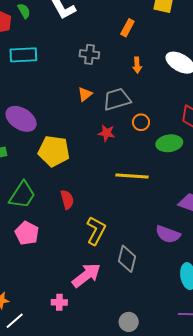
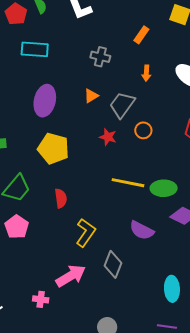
gray trapezoid: (117, 99) -> (122, 105), turned -44
purple ellipse: (21, 119) -> (45, 101), moved, turned 64
green ellipse: (169, 143) -> (164, 188), moved
purple semicircle: (168, 234) -> (142, 230), moved

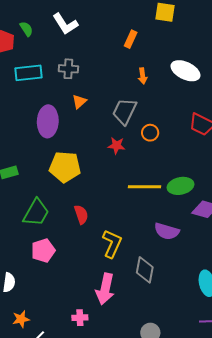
gray cross: (100, 57) -> (68, 69), moved
orange triangle: (91, 96) -> (79, 102), moved
pink pentagon: (17, 227) -> (43, 251), turned 30
pink arrow: (71, 276) -> (105, 289), turned 144

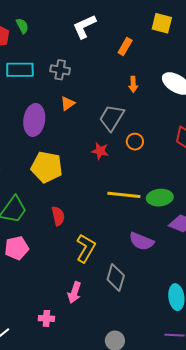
white L-shape: (65, 24) -> (84, 26), moved, turned 92
pink arrow: (105, 289) -> (74, 292), size x0.7

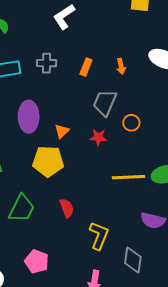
orange rectangle: (125, 47) -> (86, 67), moved
orange triangle: (68, 103) -> (62, 131), moved
pink pentagon: (17, 248) -> (37, 261), moved, turned -30

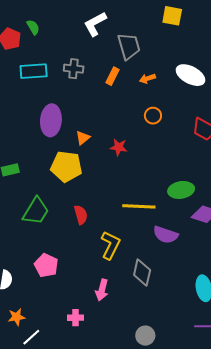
orange arrow: (121, 66) -> (147, 79), turned 77
gray trapezoid: (105, 103) -> (129, 46), moved, turned 136
orange circle: (131, 123) -> (153, 116), moved
yellow line: (129, 177) -> (139, 206), moved

